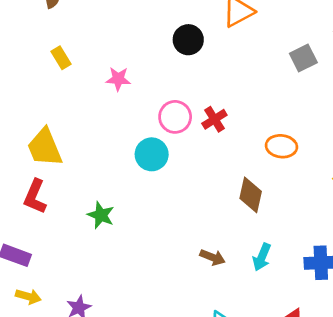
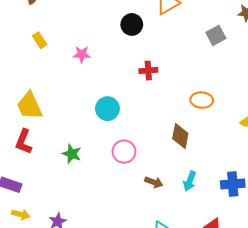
pink circle: (175, 117) -> (124, 152), moved
red cross: (214, 119) -> (148, 71), moved, turned 30

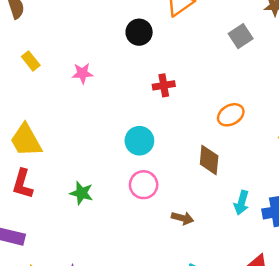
orange ellipse: (202, 100) -> (231, 115), turned -30
cyan circle: (107, 109) -> (139, 141), moved
cyan arrow: (190, 181) -> (241, 203), moved

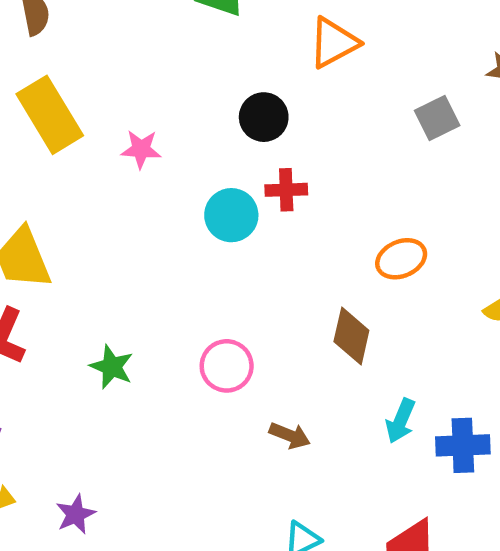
black circle: (139, 32) -> (264, 117), moved
yellow rectangle: (31, 61) -> (50, 115), size x2.0
cyan circle: (139, 141) -> (231, 215), moved

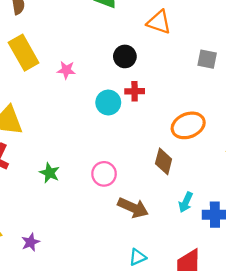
orange triangle: (334, 43) -> (159, 22), turned 45
gray square: (437, 118) -> (207, 59), turned 36
orange ellipse: (401, 259) -> (188, 125), size x1.4
brown arrow: (290, 435) -> (133, 208), size x1.6

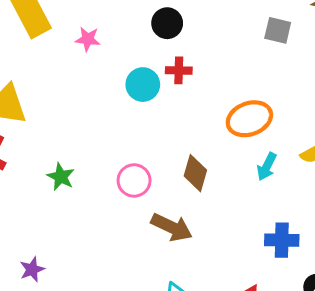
brown diamond: (164, 161) -> (195, 173), moved
cyan arrow: (186, 202) -> (267, 167), moved

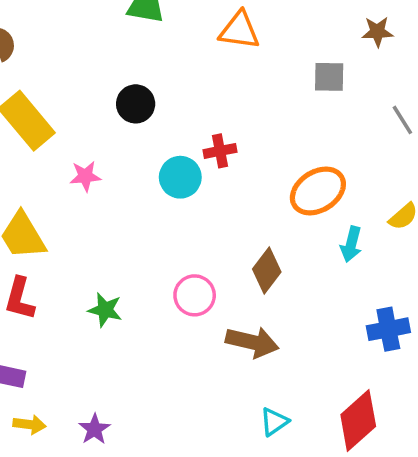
black circle: (167, 23) -> (136, 104), moved
pink star: (88, 39) -> (85, 176), moved
brown diamond: (195, 173) -> (267, 271), turned 33

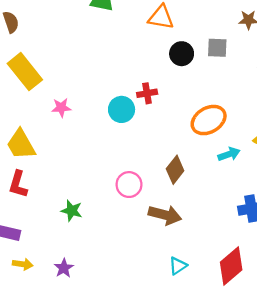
black circle: (136, 104) -> (182, 54), moved
cyan arrow: (351, 244) -> (229, 154), turned -125
green star: (105, 310) -> (72, 211), moved

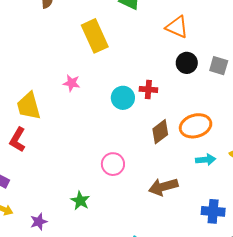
yellow rectangle: (25, 72) -> (95, 36), moved
brown diamond: (175, 170) -> (160, 132), moved
green star: (72, 211) -> (80, 201), moved
brown arrow: (165, 215) -> (163, 187), moved, turned 136

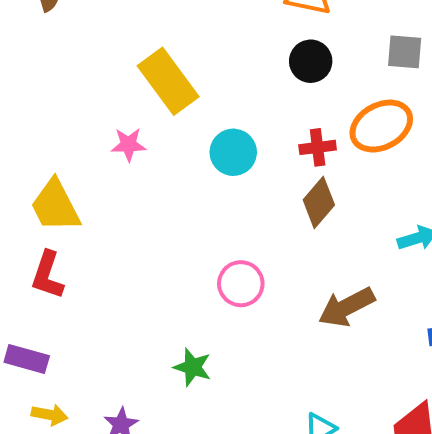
yellow rectangle: (95, 36) -> (168, 81), moved
black circle: (187, 63) -> (311, 61), moved
red cross: (148, 89) -> (318, 147), moved
orange ellipse: (196, 126) -> (381, 126), moved

